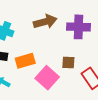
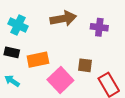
purple cross: (79, 27) -> (99, 27), size x0.7

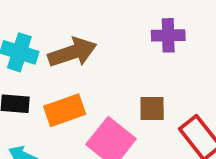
brown arrow: (63, 19) -> (72, 52), moved

